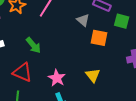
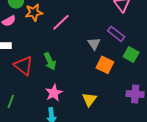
green arrow: (33, 45) -> (50, 61), moved
red triangle: (22, 72) -> (23, 66), moved

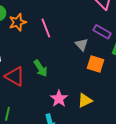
pink line: (61, 22) -> (46, 28), turned -60
pink star: (54, 93) -> (59, 99), moved
yellow triangle: (89, 99) -> (85, 100), turned 35

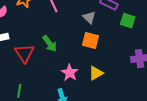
orange square: (95, 64) -> (91, 40), moved
red triangle: (15, 76) -> (24, 53), turned 30

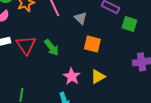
gray triangle: (89, 17) -> (81, 18), moved
red triangle: (24, 53) -> (26, 45), moved

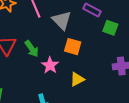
gray triangle: (81, 18) -> (62, 20), size x1.5
pink star: (72, 76) -> (50, 65), moved

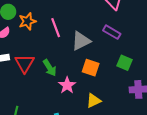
gray triangle: (62, 20) -> (81, 41), turned 45
green square: (110, 28) -> (125, 63), moved

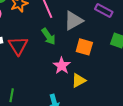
green arrow: (50, 68) -> (49, 36), moved
yellow triangle: (94, 101) -> (79, 80), moved

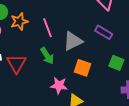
pink star: (62, 66) -> (59, 85), turned -30

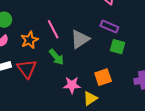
orange star: (19, 21) -> (29, 40), moved
green square: (116, 63) -> (118, 47), moved
orange square: (83, 68) -> (103, 77), moved, turned -30

